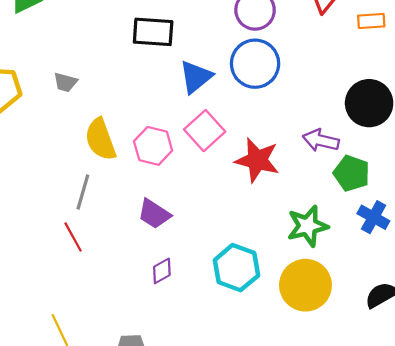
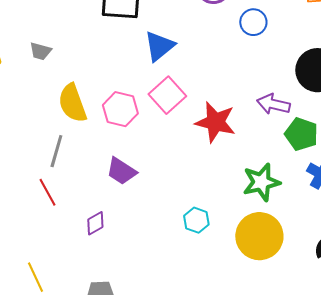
blue circle: (255, 64) -> (253, 22), moved, size x0.6
cyan hexagon: (236, 268) -> (196, 220), size x0.6
purple diamond: (162, 271) -> (95, 223), moved

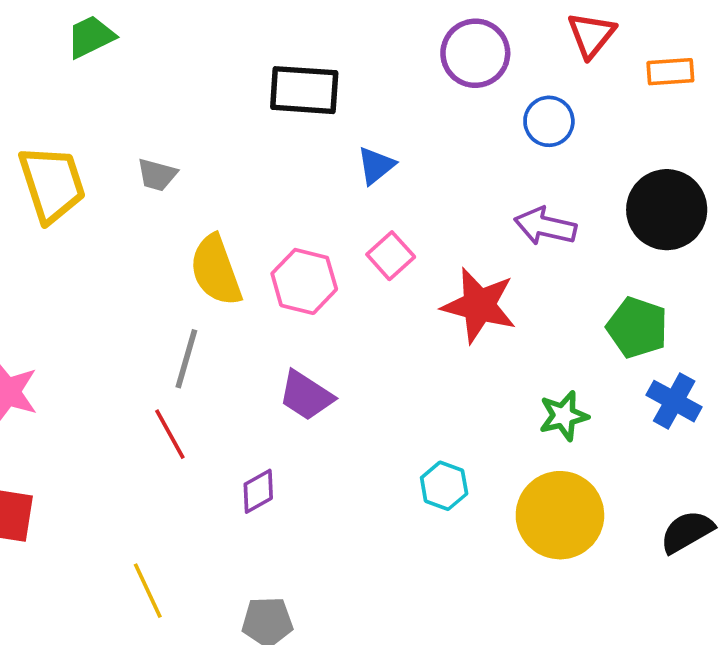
blue triangle: (159, 46) -> (376, 166), size x0.7
pink square: (167, 95) -> (391, 256), size x0.7
purple arrow: (273, 104) -> (545, 226), moved
green star: (261, 182) -> (564, 416), size x0.7

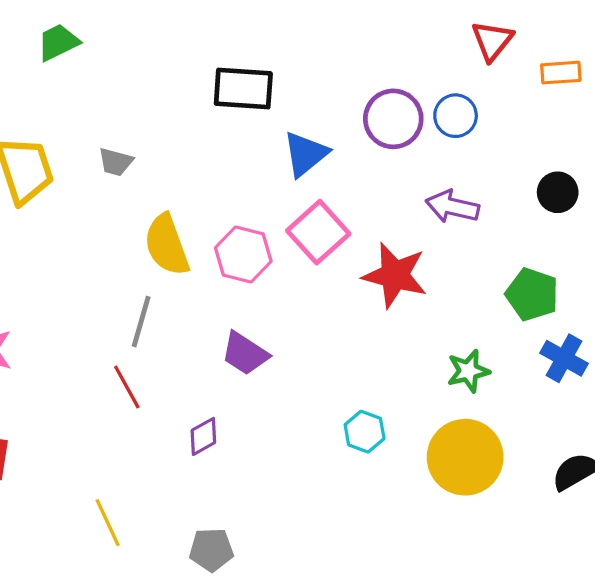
purple circle: (475, 53) -> (393, 119), moved
blue triangle: (376, 166) -> (306, 154), size x1.4
black circle: (667, 210) -> (558, 192), size x0.6
pink square: (391, 256) -> (318, 232), size x1.5

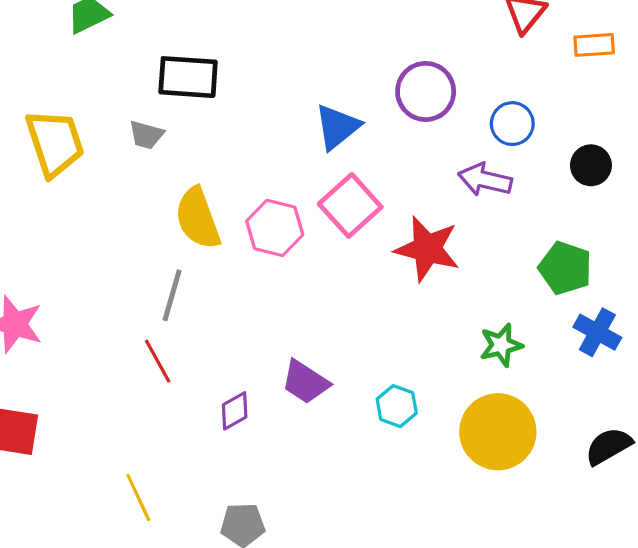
black rectangle: (243, 89) -> (188, 77), moved
blue circle: (456, 116) -> (512, 124), moved
purple trapezoid: (245, 353) -> (305, 382), moved

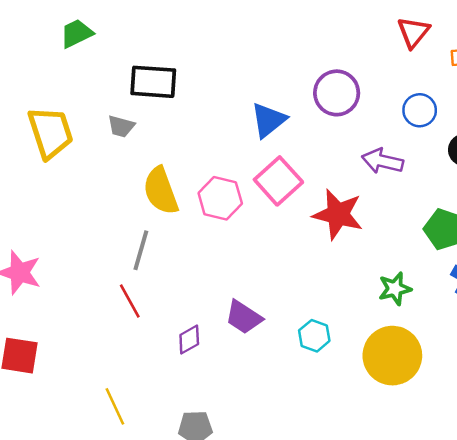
blue circle: (512, 124) -> (420, 110), moved

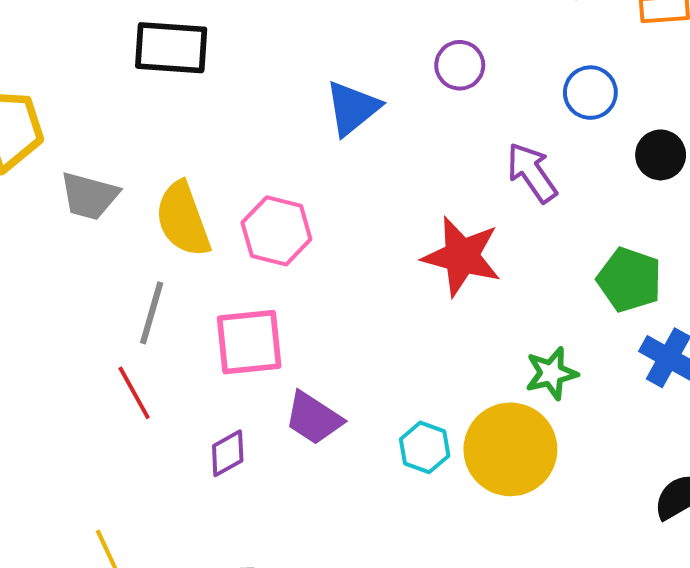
purple circle: (337, 93) -> (460, 65), size x0.7
gray trapezoid: (121, 126) -> (89, 196), moved, size x1.4
purple arrow: (382, 161) -> (532, 172), turned 42
pink square: (278, 181) -> (249, 342), moved, turned 36
yellow circle: (392, 356) -> (510, 449), moved

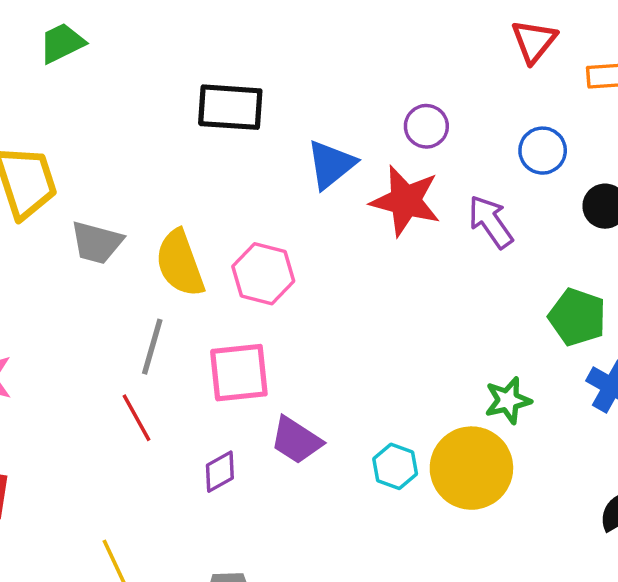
black rectangle: (171, 48) -> (230, 107), moved
red star: (462, 256) -> (406, 201), moved

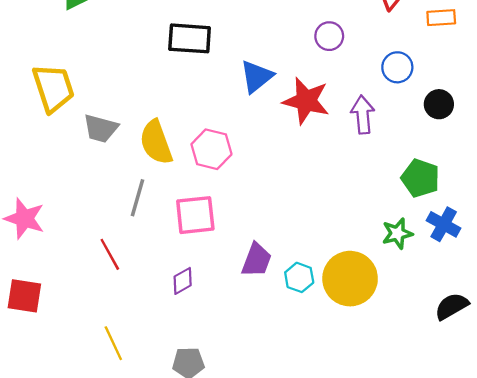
purple circle: (426, 126) -> (329, 36), moved
purple arrow: (491, 222) -> (363, 115), turned 30
green star: (508, 400) -> (397, 234), moved
red line: (137, 418) -> (110, 254), moved
purple trapezoid: (296, 440) -> (256, 260), moved, turned -102

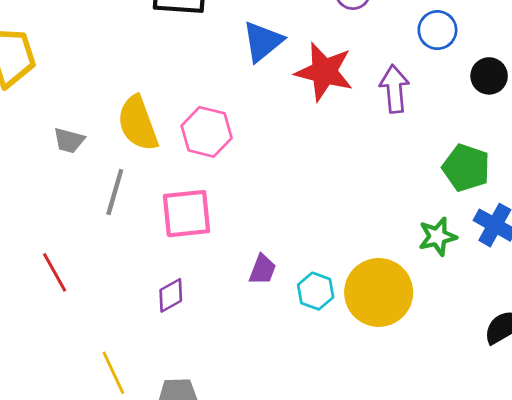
gray trapezoid: (101, 128) -> (69, 140), moved, size x0.7
red line: (110, 254) -> (55, 272), moved
purple trapezoid: (256, 260) -> (263, 270), size x0.7
yellow line: (113, 343) -> (113, 373), moved

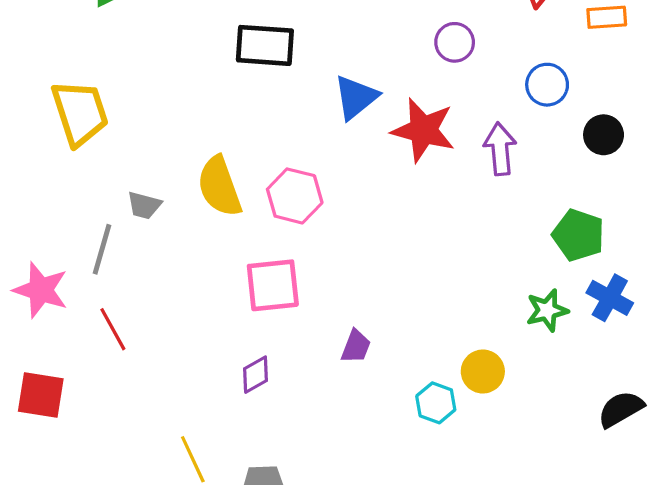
gray line: (115, 192) -> (102, 249), moved
red line: (55, 272) -> (113, 329), moved
cyan hexagon: (316, 291) -> (436, 403), moved
yellow circle: (379, 292) -> (483, 372), size x0.6

